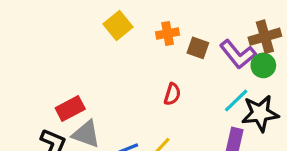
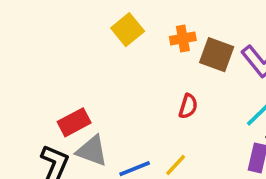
brown square: (198, 48) -> (217, 55), size x1.4

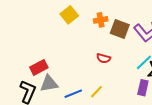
red semicircle: (188, 106) -> (104, 58), turned 88
gray triangle: (92, 151) -> (49, 84), turned -30

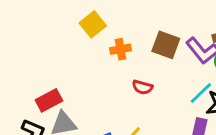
orange cross: (101, 20) -> (121, 49), moved

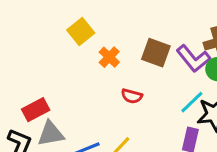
orange cross: (121, 49) -> (109, 57), turned -36

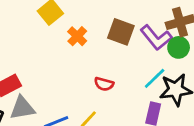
red semicircle: (132, 96) -> (104, 84), moved

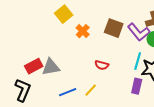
cyan line: (155, 78) -> (138, 61), turned -30
gray triangle: (22, 108) -> (51, 67), moved

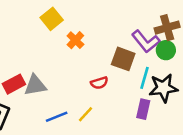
brown square: (114, 28) -> (123, 59), moved
red semicircle: (102, 65) -> (99, 83), turned -32

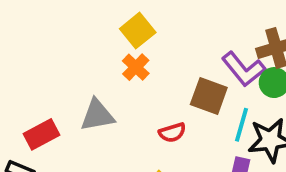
yellow square: (52, 19) -> (138, 31), moved
gray triangle: (35, 85) -> (97, 115), moved

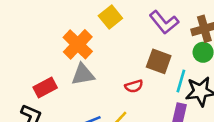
orange cross: (136, 67) -> (78, 44), moved, size x1.6
purple L-shape: (243, 69) -> (164, 22), moved

